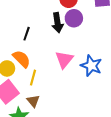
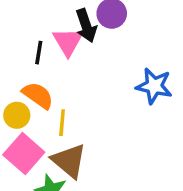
pink triangle: (64, 60) -> (68, 42), moved
brown triangle: (33, 101) -> (69, 161), size x1.6

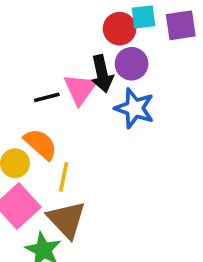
black line: (39, 53) -> (47, 97), turned 60
blue star: (154, 86) -> (135, 108), moved

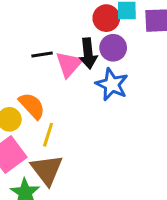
black line: (47, 97) -> (42, 54), moved

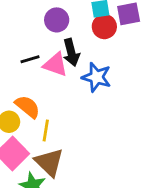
red circle: (106, 18) -> (104, 27), moved
purple circle: (113, 48) -> (57, 20), moved
pink triangle: (69, 64) -> (55, 65), turned -44

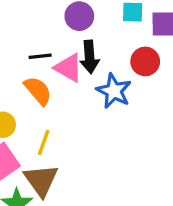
red circle: (104, 27) -> (145, 61), moved
orange semicircle: (27, 107) -> (38, 91), moved

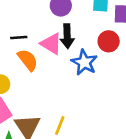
black line: (40, 56) -> (19, 37), moved
yellow line: (44, 143) -> (60, 125), moved

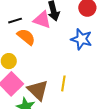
blue star: (84, 62) -> (81, 39), moved

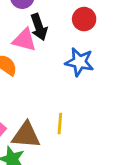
brown triangle: (38, 90) -> (26, 135), turned -35

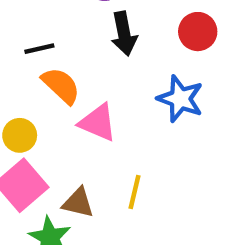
pink triangle: (24, 40) -> (98, 122), moved
brown triangle: (26, 135) -> (78, 203), size x0.7

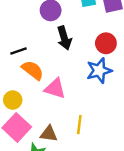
red circle: (198, 32) -> (106, 43), moved
blue star: (180, 99) -> (99, 71), turned -30

